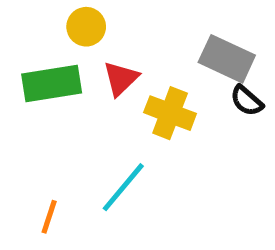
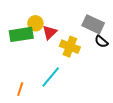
yellow circle: (86, 27) -> (35, 23), moved

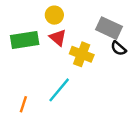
yellow circle: (35, 23) -> (54, 15), moved
red triangle: (50, 32) -> (58, 38), turned -35

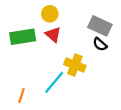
black semicircle: (119, 48) -> (100, 44), moved
yellow cross: (82, 54) -> (75, 65), moved

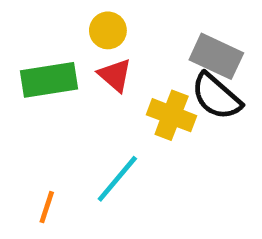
black semicircle: (100, 44) -> (216, 96), size x1.6
yellow cross: (75, 65) -> (172, 115), moved

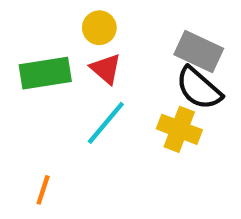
yellow cross: (172, 115) -> (179, 129), moved
cyan line: (117, 179) -> (106, 123), moved

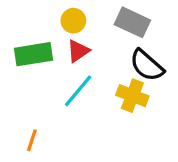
gray rectangle: (199, 52) -> (132, 22), moved
red triangle: (106, 69) -> (78, 51), turned 45

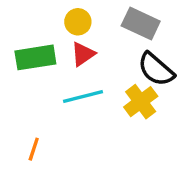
cyan line: (78, 91) -> (83, 96), turned 36
yellow cross: (132, 96) -> (141, 102), turned 32

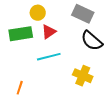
yellow circle: (78, 22) -> (38, 13), moved
yellow cross: (141, 102) -> (83, 76), moved, turned -30

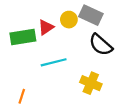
yellow circle: (38, 13) -> (69, 20), moved
red triangle: (49, 32) -> (46, 27), moved

